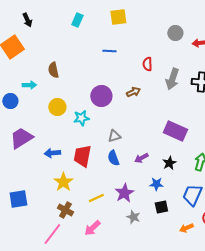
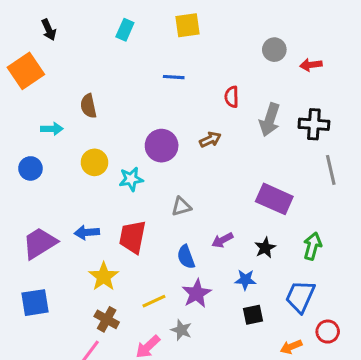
blue circle: (10, 101) -> (30, 168), moved
purple trapezoid: (21, 138) -> (40, 243), moved
blue semicircle: (113, 158) -> (186, 257), moved
gray star: (133, 217) -> (181, 330), moved

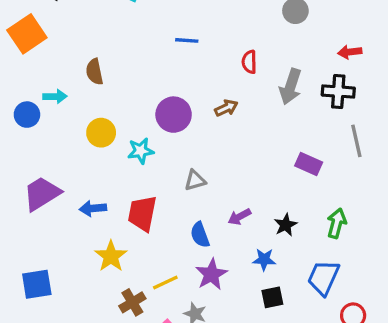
red arrow: (311, 65) -> (350, 52), moved
blue circle: (30, 168) -> (27, 115), moved
purple rectangle: (274, 199) -> (309, 164), moved, size x0.7
purple trapezoid: (40, 243) -> (42, 194), moved
brown cross: (107, 319) -> (132, 302), moved, turned 30

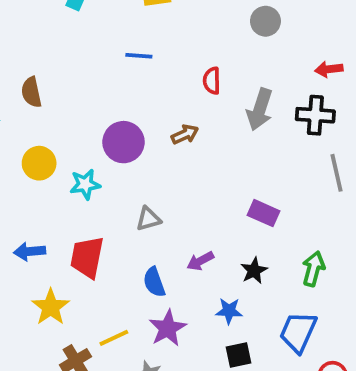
purple rectangle: (309, 164) -> (264, 213), moved

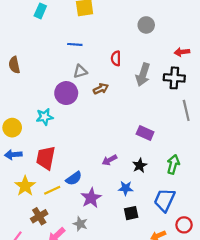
yellow circle: (39, 163) -> (12, 128), moved
gray triangle: (148, 219) -> (80, 71), moved
blue semicircle: (154, 282) -> (74, 178), moved, turned -105
yellow line: (114, 338) -> (52, 190), moved

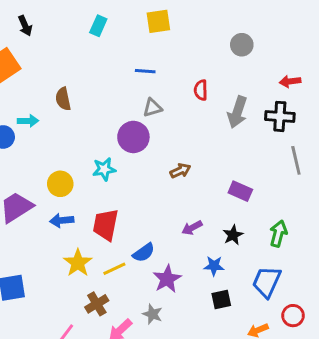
brown arrow: (101, 89) -> (180, 171), moved

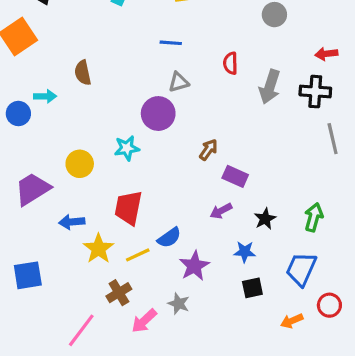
brown arrow: (180, 171) -> (208, 150), turned -30
purple rectangle: (240, 191) -> (235, 176), moved
blue arrow: (62, 220) -> (72, 222), moved

